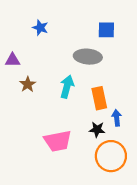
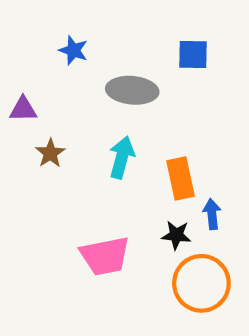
gray ellipse: (88, 57) -> (132, 90), moved

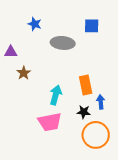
cyan arrow: (122, 157) -> (56, 95), moved

